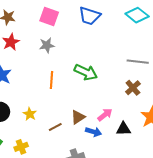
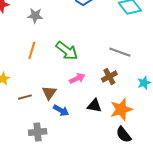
pink arrow: (105, 115) -> (77, 78), moved
brown triangle: (78, 117) -> (49, 93), turned -35
black triangle: (123, 129) -> (94, 106), moved

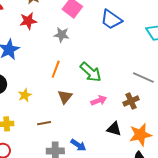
brown triangle: (49, 93) -> (65, 97), moved
brown line: (25, 97) -> (44, 123), moved
blue arrow: (61, 110) -> (78, 145), moved

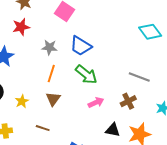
blue trapezoid: (111, 19) -> (81, 46), moved
gray star: (62, 35) -> (49, 47), moved
brown triangle: (65, 97) -> (53, 99), moved
brown line: (44, 123) -> (43, 128), turned 32

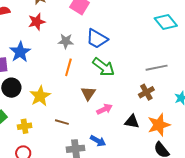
gray line: (139, 77) -> (157, 68), turned -30
brown triangle: (53, 99) -> (88, 93), moved
yellow star: (22, 101) -> (40, 96), size x1.5
pink arrow: (96, 102) -> (104, 109), moved

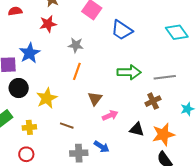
blue trapezoid: (97, 39) -> (122, 30), moved
green arrow: (104, 67) -> (129, 72), moved, turned -40

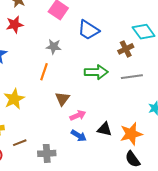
gray star: (76, 45) -> (54, 47), moved
brown cross: (153, 101) -> (126, 49), moved
brown line: (67, 126) -> (20, 143), moved, turned -40
blue arrow: (102, 147) -> (79, 136), moved

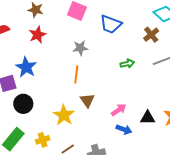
green arrow: (96, 72) -> (127, 64), size x0.6
yellow star: (14, 99) -> (64, 115), moved
brown triangle: (62, 99) -> (87, 100), moved

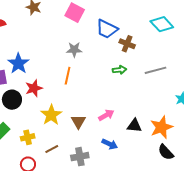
red star: (37, 35) -> (34, 88), moved
brown cross: (151, 35) -> (127, 44), moved, turned -35
brown triangle: (87, 100) -> (78, 122), moved
blue arrow: (124, 129) -> (110, 144), moved

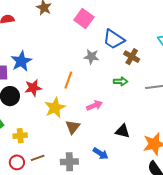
gray star: (74, 50) -> (91, 57), moved
yellow star: (51, 115) -> (55, 108), moved
pink arrow: (106, 115) -> (94, 105), moved
black triangle: (134, 126) -> (123, 131), moved
brown line: (52, 149) -> (38, 158), moved

